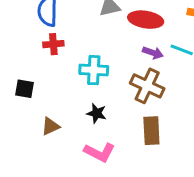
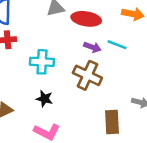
brown rectangle: (151, 131) -> (112, 122), moved

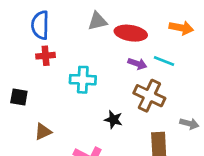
brown cross: (87, 75) -> (149, 96), moved
black star: (44, 99) -> (113, 120), moved

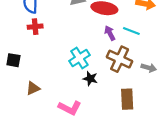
purple arrow: (137, 64) -> (110, 33), turned -136
cyan cross: (83, 80) -> (79, 58), moved, turned -36
gray arrow: (189, 124) -> (149, 68), moved

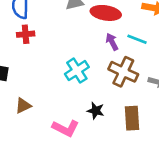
black star: (90, 79) -> (96, 111), moved

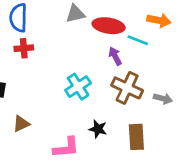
cyan line: (137, 39) -> (138, 40), moved
pink L-shape: (66, 128) -> (66, 148), turned -32

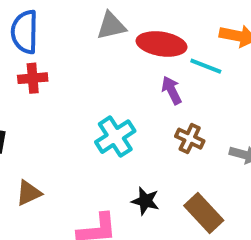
brown cross: (127, 88) -> (190, 139), size x0.6
brown rectangle: (136, 137) -> (204, 213), turned -40

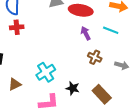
cyan line: (206, 66) -> (111, 30), moved
cyan cross: (115, 137) -> (46, 72), moved

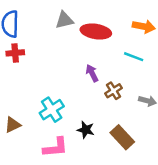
purple arrow: (86, 33) -> (92, 73), moved
brown cross: (95, 57) -> (113, 91), turned 32

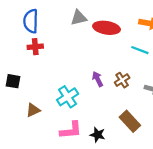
purple arrow: (92, 73) -> (98, 79), moved
black star: (86, 130) -> (98, 135), moved

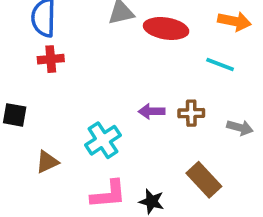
purple arrow: (98, 79) -> (152, 111), turned -64
brown cross: (122, 80) -> (191, 113), turned 32

